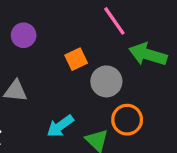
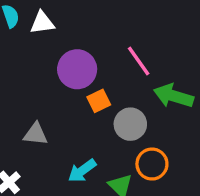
purple circle: (24, 35) -> (77, 69), moved, size x1.5

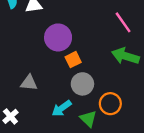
pink line: (139, 61) -> (123, 22), moved
gray circle: (130, 124) -> (82, 84), moved

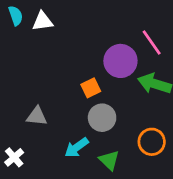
purple circle: (58, 37) -> (120, 61), moved
orange circle: (110, 104) -> (152, 142), moved

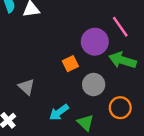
gray triangle: (37, 116) -> (27, 87), turned 36
gray circle: (102, 118) -> (94, 85), moved

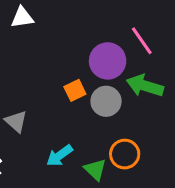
gray circle: (94, 85) -> (106, 101), moved
orange circle: (120, 108) -> (125, 154), moved

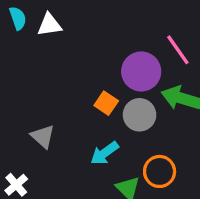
orange square: (75, 90) -> (106, 103), turned -30
cyan arrow: (59, 156) -> (105, 153), moved

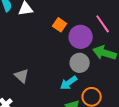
orange square: (106, 103) -> (60, 25), moved
cyan arrow: (105, 153) -> (69, 83), moved

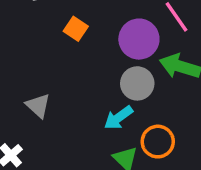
orange square: (60, 25) -> (76, 29), moved

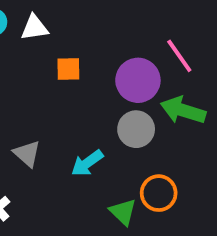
orange square: (76, 29) -> (68, 69), turned -35
cyan arrow: (118, 118) -> (87, 163), moved

